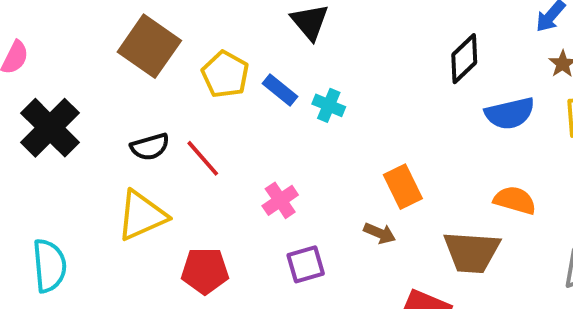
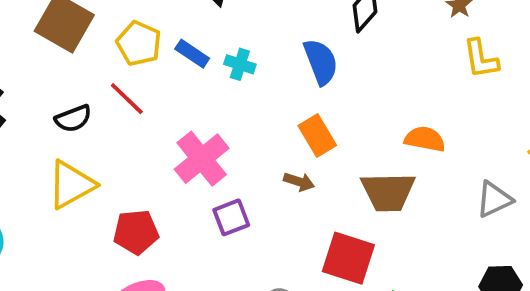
blue semicircle: (510, 113) -> (321, 62), moved, turned -93
red line: (203, 158) -> (127, 99), moved
pink cross: (280, 200) -> (202, 159), size x1.6

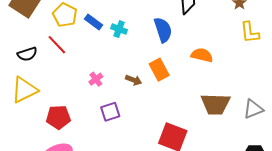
orange semicircle: (425, 139) -> (202, 55), moved
pink cross: (202, 159) -> (96, 79), size x0.5
brown arrow: (299, 182) -> (134, 80), moved
brown trapezoid: (388, 192) -> (215, 104), moved

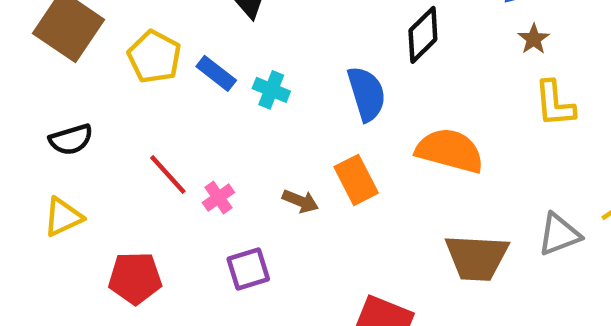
red line: (57, 45) -> (168, 174), moved
orange semicircle: (202, 55) -> (450, 151), size x1.4
yellow triangle: (24, 90) -> (63, 217), size x0.7
gray triangle: (253, 109) -> (559, 234), moved

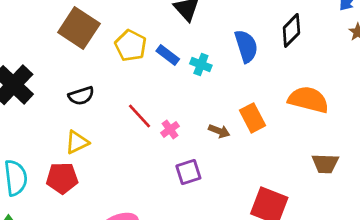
blue semicircle: (367, 94) -> (246, 46), moved
brown trapezoid: (477, 257) -> (325, 163), size x0.7
red pentagon: (135, 278) -> (62, 178), moved

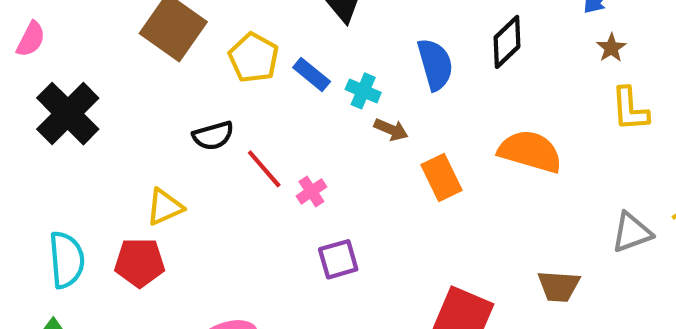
black semicircle: (81, 96) -> (213, 136), moved
brown arrow: (219, 131) -> (391, 130), moved
brown trapezoid: (325, 163) -> (559, 286), moved

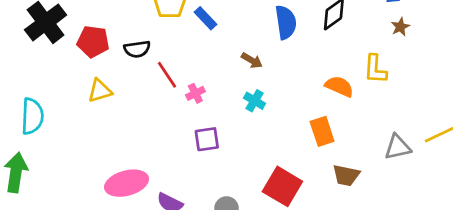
cyan cross: (363, 91) -> (255, 101), moved
yellow L-shape: (630, 109) -> (375, 69), moved
orange semicircle: (530, 151) -> (339, 86), size x0.7
orange rectangle: (441, 177) -> (322, 131), moved
red pentagon: (140, 262) -> (93, 42), moved

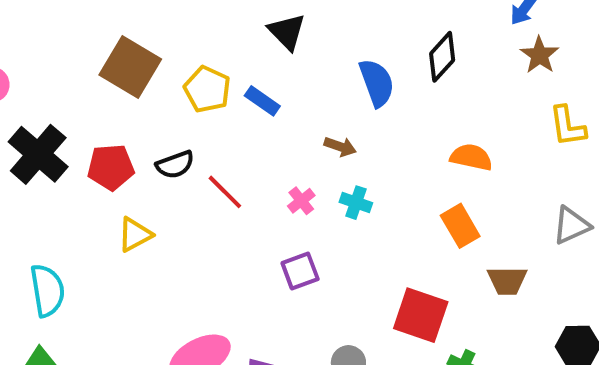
brown star: (400, 27) -> (539, 55), size x1.4
yellow L-shape: (375, 69) -> (568, 126), moved
pink cross: (195, 93) -> (301, 201), moved

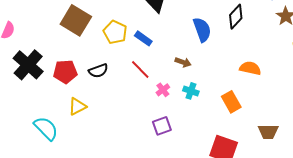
red line: (225, 192) -> (140, 69), moved
orange rectangle: (460, 226) -> (231, 102), moved
cyan semicircle: (47, 290) -> (46, 128), moved, turned -36

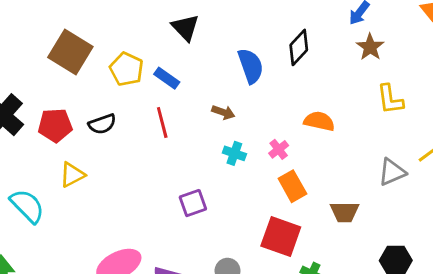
red line: (140, 69) -> (162, 122), turned 30
pink cross: (163, 90) -> (279, 149), moved
orange rectangle: (231, 102) -> (292, 186), moved

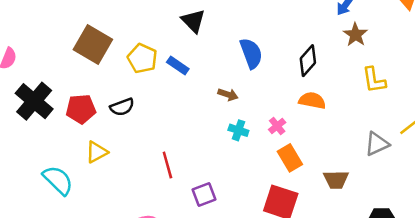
black diamond: (299, 47) -> (308, 61), moved
red line: (162, 122) -> (167, 165), moved
purple square: (193, 203) -> (204, 195), moved

